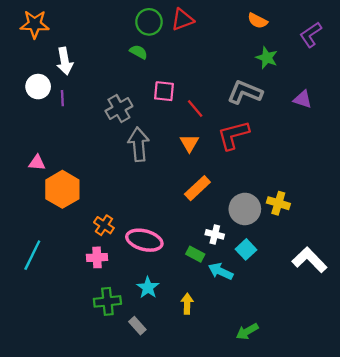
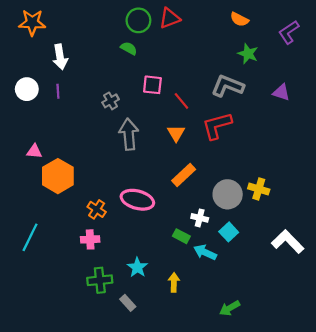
white circle: (38, 87) -> (27, 89), moved
gray cross: (119, 108) -> (111, 101), size x0.7
pink ellipse: (144, 240) -> (137, 200), moved

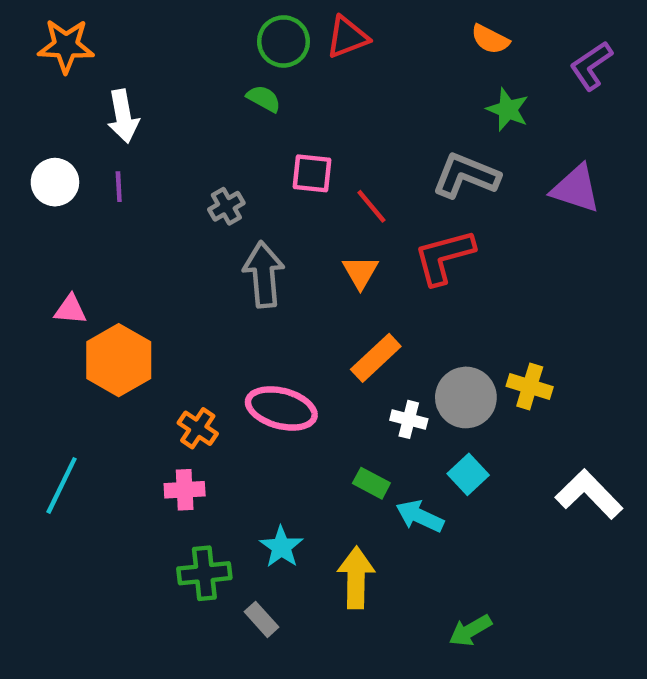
purple triangle: (281, 92) -> (576, 189), size x1.4
white cross: (200, 218) -> (409, 419), moved
yellow arrow: (174, 282) -> (356, 578), size x1.5

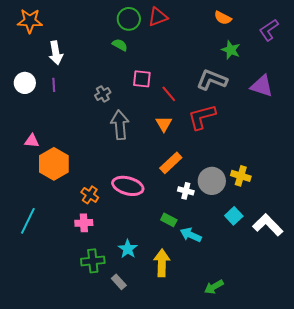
cyan square: (468, 474) -> (234, 216), moved

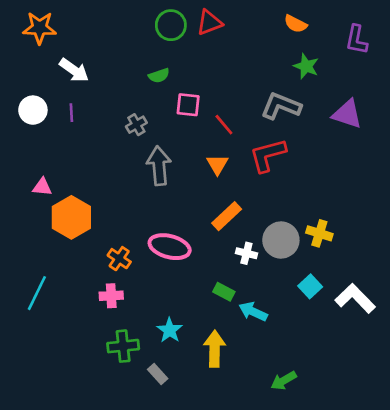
purple L-shape: (269, 30) -> (357, 40), turned -45
green semicircle: (120, 45) -> (159, 76), moved, turned 133
white arrow: (56, 53) -> (74, 70), turned -45

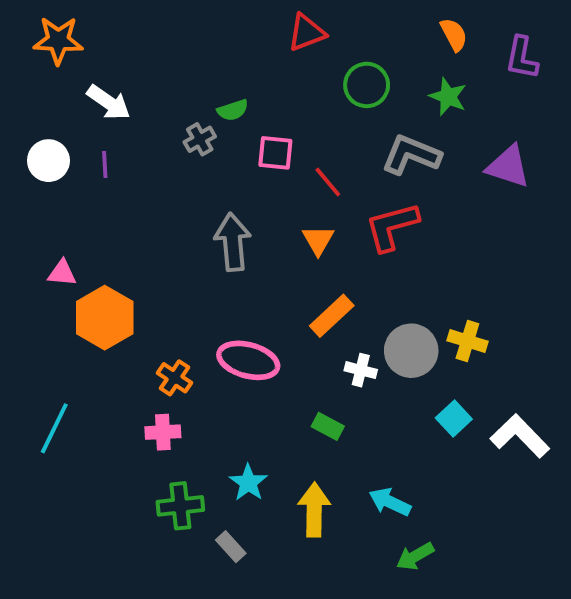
orange semicircle: (296, 24) -> (454, 35), moved, turned -145
green circle: (171, 25) -> (367, 85), moved
gray cross: (136, 125) -> (200, 139), moved
cyan arrow: (253, 312) -> (390, 502), moved

